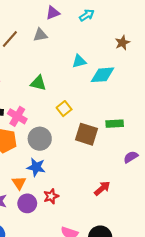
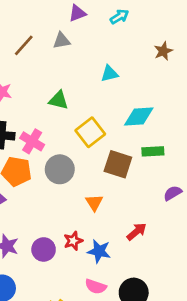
cyan diamond: (102, 75) -> (139, 116), moved
yellow square: (64, 109) -> (90, 132), size x1.5
blue star: (36, 167) -> (99, 251), moved
orange triangle: (19, 183) -> (94, 203), moved

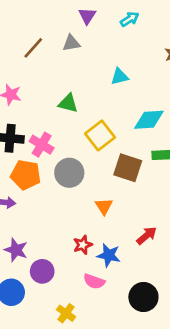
purple triangle: (77, 13) -> (87, 16), turned -36
purple circle: (44, 249) -> (42, 271), moved
pink semicircle: (96, 286) -> (94, 281), moved

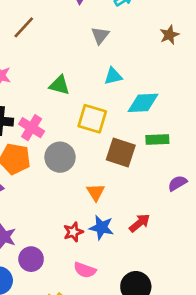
gray triangle: (71, 43) -> (100, 35), moved, turned -42
cyan triangle: (120, 77) -> (113, 76), moved
yellow square: (100, 135) -> (92, 119), turned -36
blue star: (109, 255) -> (101, 228), moved

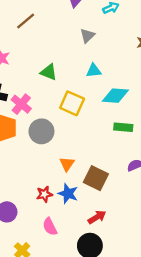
brown square: (121, 152) -> (96, 178), moved
red arrow: (140, 223) -> (97, 217), moved
pink semicircle: (85, 270) -> (50, 227), turned 36

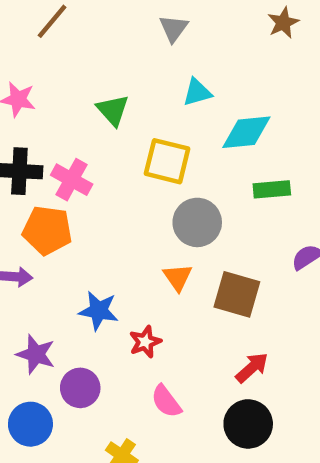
green triangle: (49, 72) -> (113, 110), turned 36
gray circle: (41, 131) -> (197, 222), moved
blue star: (68, 194) -> (99, 311), moved

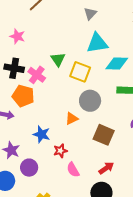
cyan triangle: (197, 92) -> (97, 43), size x1.6
green triangle: (113, 110) -> (58, 59), moved
orange triangle: (178, 277) -> (72, 118), moved, turned 32
pink semicircle: (166, 401) -> (73, 170), moved

